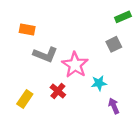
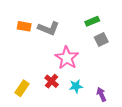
green rectangle: (123, 17) -> (92, 21), moved
gray L-shape: (45, 55) -> (48, 28), moved
cyan star: (99, 83) -> (76, 86), moved

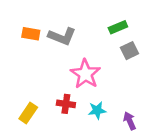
red cross: (52, 81) -> (66, 104), turned -32

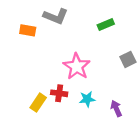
gray L-shape: (62, 36) -> (56, 16), moved
gray square: (130, 51) -> (128, 59), moved
yellow rectangle: (28, 113) -> (38, 103), moved

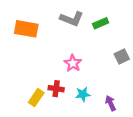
gray L-shape: (56, 16) -> (72, 19), moved
orange rectangle: (28, 30) -> (26, 29), size x1.5
pink star: (77, 66) -> (73, 63), size x0.7

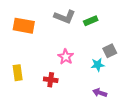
cyan star: (83, 94) -> (98, 65), moved
yellow rectangle: (36, 98) -> (18, 73), moved, turned -42
purple arrow: (111, 103) -> (100, 93), turned -48

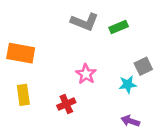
orange rectangle: (24, 26) -> (21, 53), moved
red cross: (51, 80) -> (66, 104), turned -32

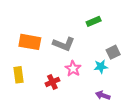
gray L-shape: (85, 22) -> (64, 44), moved
orange rectangle: (21, 53) -> (30, 42), moved
pink star: (86, 74) -> (73, 69), moved

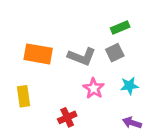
gray square: (113, 52) -> (115, 53), moved
red cross: (52, 82) -> (67, 117), moved

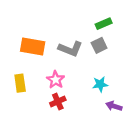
cyan star: (129, 86) -> (100, 84), moved
pink star: (94, 88) -> (56, 80), moved

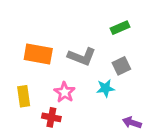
gray square: (99, 45) -> (121, 66), moved
cyan star: (100, 84) -> (105, 88), moved
red cross: (58, 101) -> (51, 117), moved, turned 35

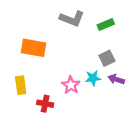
gray L-shape: (82, 57) -> (72, 19), moved
pink star: (65, 92) -> (71, 85), moved
purple arrow: (132, 123) -> (116, 79), moved

